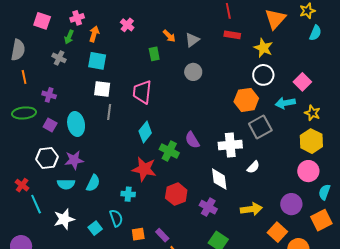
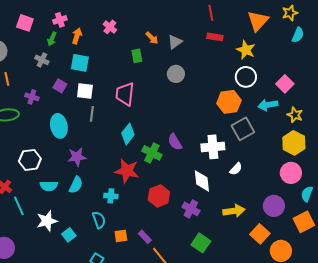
purple square: (50, 125) -> (60, 86), moved
purple star: (74, 160) -> (77, 157), moved
cyan square: (95, 228) -> (69, 235), moved

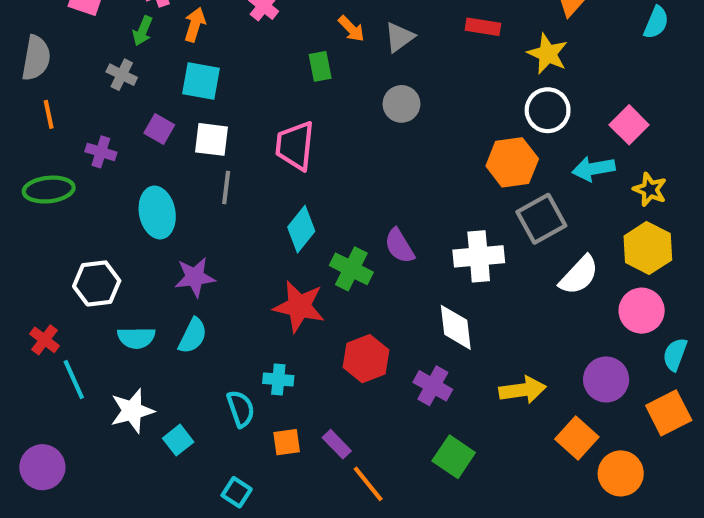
white semicircle: (236, 169) -> (579, 275), moved, size x1.5
cyan cross: (111, 196) -> (278, 380), moved

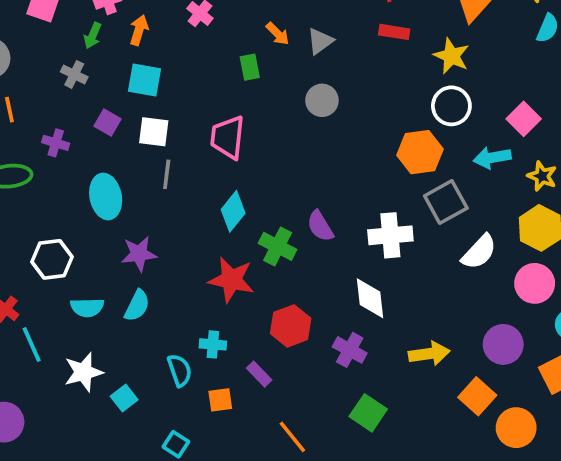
purple rectangle: (337, 444) -> (259, 374), moved

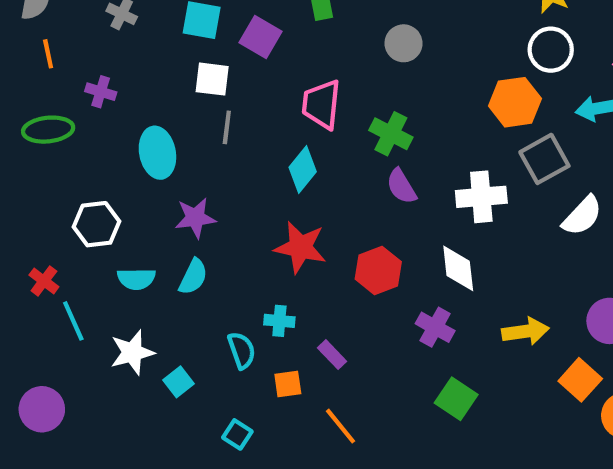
purple square: (107, 123) -> (261, 37), moved, size x1.4
pink trapezoid: (228, 137) -> (321, 104), moved
green cross: (278, 246) -> (391, 134), moved
red hexagon: (291, 326) -> (378, 270), moved
orange line: (292, 437) -> (340, 426), moved

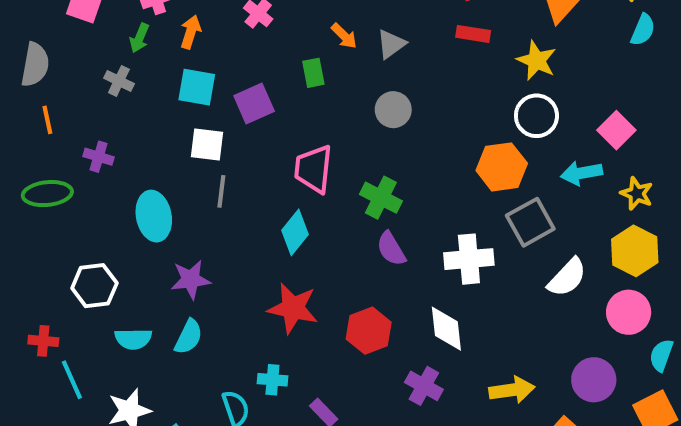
purple square: (261, 37) -> (254, 103), turned 36
red cross: (44, 281) -> (43, 341), turned -32

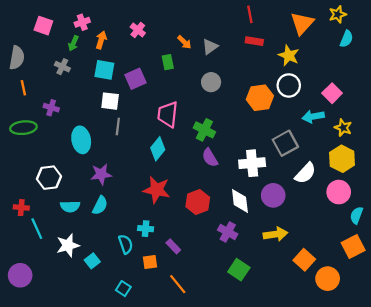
orange hexagon: (502, 167) -> (260, 98), moved
purple circle: (594, 380) -> (273, 195), moved

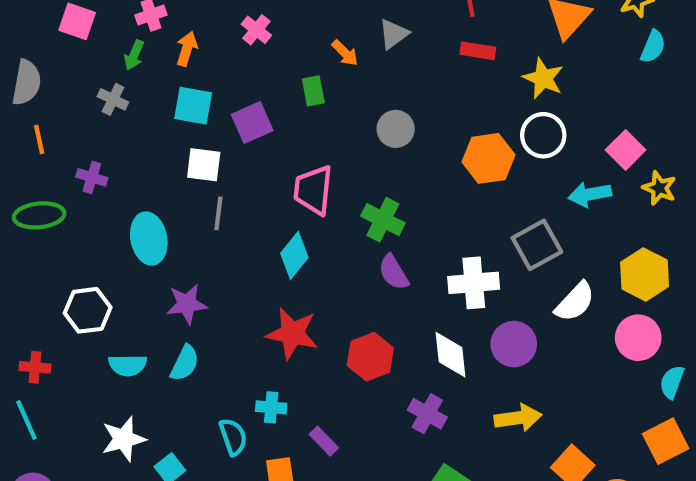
gray triangle: (210, 47) -> (393, 34), moved
yellow star: (343, 128) -> (659, 188), moved
cyan line: (37, 229) -> (26, 420), moved

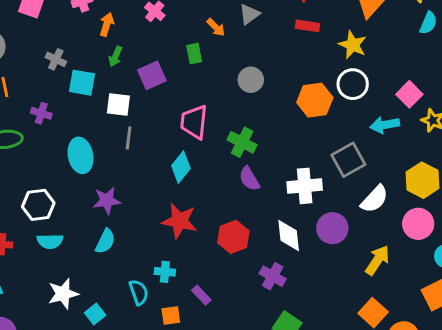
green arrow: (134, 55) -> (115, 56), moved
cyan square: (193, 106) -> (82, 83), moved
cyan semicircle: (128, 365) -> (50, 241), moved
yellow arrow: (518, 418) -> (377, 260), moved, turned -48

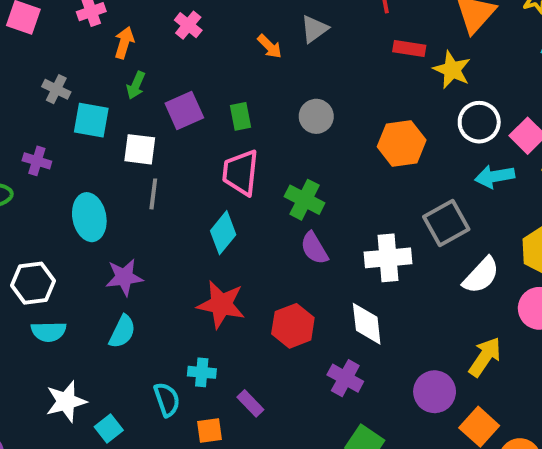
red rectangle: (308, 26) -> (409, 48), moved
green rectangle: (194, 54) -> (241, 116), moved
white circle: (353, 84) -> (479, 122), moved
purple circle: (332, 228) -> (435, 392), moved

